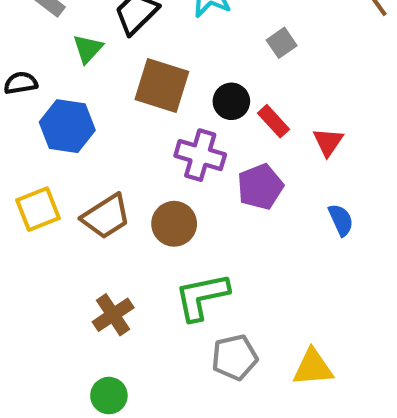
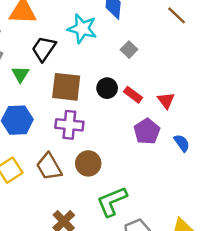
purple cross: (200, 155) -> (69, 125), moved
purple pentagon: (260, 187) -> (147, 131), moved
brown trapezoid: (106, 216) -> (49, 167), turned 104

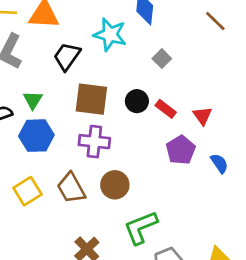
green triangle: (20, 74) -> (33, 100), moved

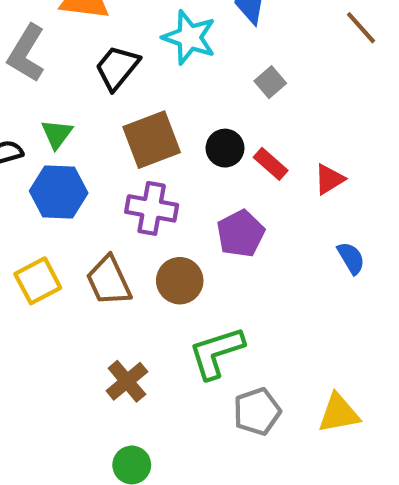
brown square: (91, 99) -> (152, 140), turned -32
red triangle: (202, 116) -> (329, 179), turned 30
purple pentagon: (181, 150) -> (241, 234), moved

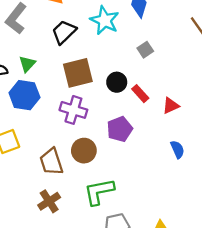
brown trapezoid: (109, 281) -> (51, 162), moved

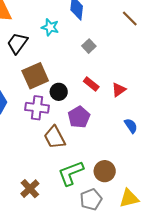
cyan star: (105, 20) -> (50, 27), size x0.7
black circle: (117, 82) -> (59, 92), moved
brown circle: (84, 151) -> (105, 171), moved
brown trapezoid: (51, 162) -> (55, 137), moved

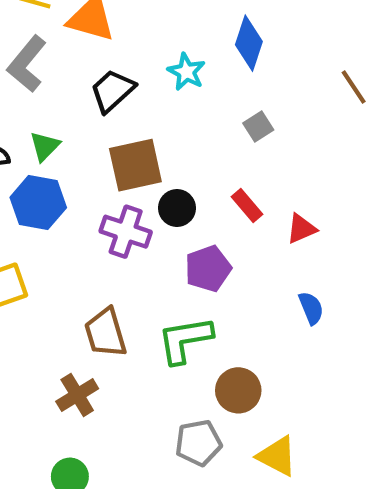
brown trapezoid: (55, 137) -> (106, 333), moved
green L-shape: (71, 173) -> (185, 340), moved
yellow triangle: (129, 198) -> (277, 456), turned 30

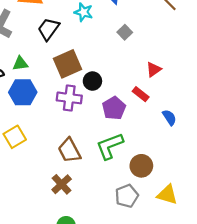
green triangle: (45, 146) -> (20, 64), turned 49
red rectangle: (247, 206) -> (141, 94), moved
red triangle: (301, 229) -> (154, 69), moved

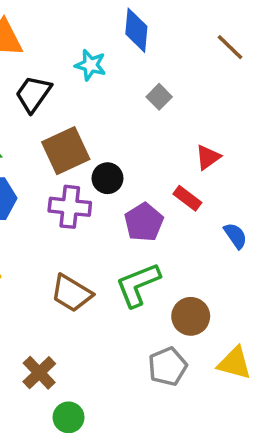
brown trapezoid: (69, 150) -> (72, 293), turned -30
brown cross: (62, 184) -> (39, 373), moved

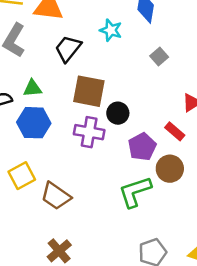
brown square: (66, 151) -> (89, 91), turned 32
brown trapezoid: (72, 293) -> (56, 196), moved
brown circle: (191, 316) -> (170, 169), moved

